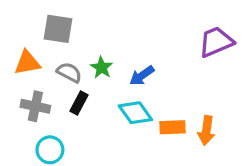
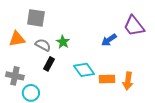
purple trapezoid: (216, 42) -> (134, 26), turned -105
blue arrow: (142, 76) -> (109, 40), moved
gray cross: (35, 106) -> (15, 76), moved

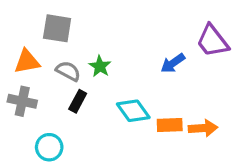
gray cross: (15, 76) -> (22, 101), moved
orange arrow: (128, 81) -> (203, 128), turned -102

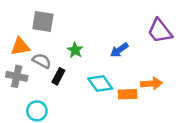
blue arrow: (173, 63) -> (119, 50), moved
gray semicircle: (68, 71) -> (42, 61), moved
orange arrow: (203, 128) -> (151, 83), moved

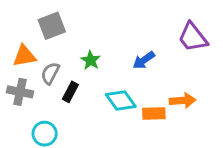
gray square: (43, 21) -> (52, 26), turned -30
gray semicircle: (42, 61) -> (50, 73), turned -90

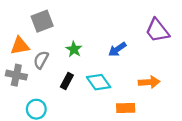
black rectangle: (70, 92) -> (67, 81), moved
orange rectangle: (154, 113) -> (126, 108), moved

